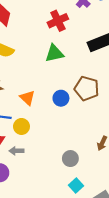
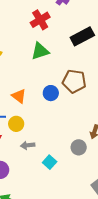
gray arrow: (16, 151) -> (28, 145), moved
gray circle: (70, 159) -> (79, 147), moved
cyan square: (76, 186) -> (50, 162), moved

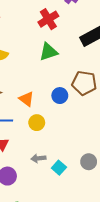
yellow circle: (16, 124) -> (37, 123), moved
gray arrow: (28, 145) -> (38, 158), moved
gray circle: (79, 147) -> (89, 162), moved

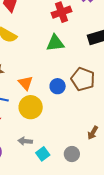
yellow circle: (37, 123) -> (31, 107), size x1.5

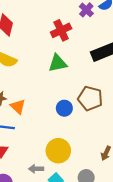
orange triangle: (26, 83) -> (18, 107), moved
yellow circle: (31, 107) -> (58, 151), moved

